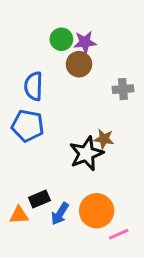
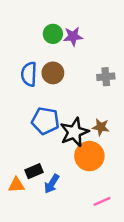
brown circle: (79, 64) -> (53, 73), moved
blue pentagon: (28, 126) -> (45, 121), moved
brown star: (104, 139) -> (101, 127), moved
orange circle: (97, 211) -> (89, 156), moved

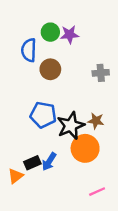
blue semicircle: (29, 74) -> (29, 50), moved
blue arrow: (52, 184) -> (49, 162), moved
orange triangle: (16, 185) -> (16, 176), turned -35

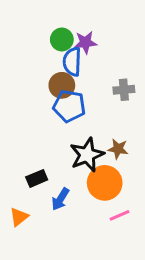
blue semicircle: (29, 50) -> (72, 62), moved
blue pentagon: (43, 115) -> (69, 106), moved
black rectangle: (32, 163) -> (37, 178), moved
pink line: (97, 192) -> (119, 215), moved

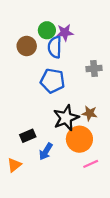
brown circle: (62, 85) -> (27, 46), moved

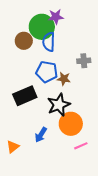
green circle: (47, 30) -> (42, 27), size x1.6
purple star: (65, 33) -> (56, 17), moved
brown star: (90, 113) -> (64, 79), moved
black rectangle: (28, 136) -> (25, 96), moved, size x1.6

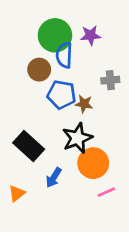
purple star: (56, 17) -> (91, 35), moved
brown circle: (24, 41) -> (39, 70), moved
black rectangle: (25, 96) -> (29, 146), moved, turned 65

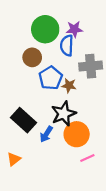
blue semicircle: (64, 55) -> (67, 45), moved
gray cross: (110, 80) -> (91, 66), size x1.5
blue pentagon: (62, 95) -> (51, 78), turned 30
blue arrow: (54, 178) -> (46, 134), moved

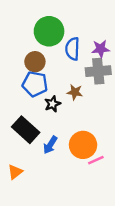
purple star: (74, 29) -> (101, 49), moved
blue pentagon: (51, 78) -> (35, 84), moved, turned -30
black star: (64, 114) -> (53, 104), moved, size x0.6
pink line: (87, 158) -> (96, 160), moved

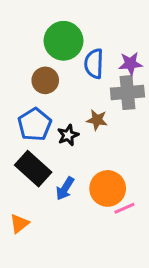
blue pentagon: (35, 84) -> (35, 125), moved, turned 30

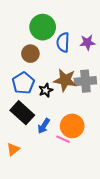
gray cross: (127, 93) -> (85, 81), moved
brown star: (97, 120) -> (65, 80), size x1.6
pink line: (124, 208) -> (63, 139), moved, turned 48

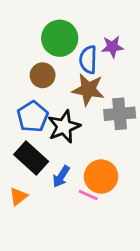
purple star: (87, 42) -> (112, 47), moved
brown star: (65, 80) -> (88, 90), moved
black star: (46, 90) -> (64, 127), size x1.6
orange triangle: (13, 149) -> (18, 196), moved

